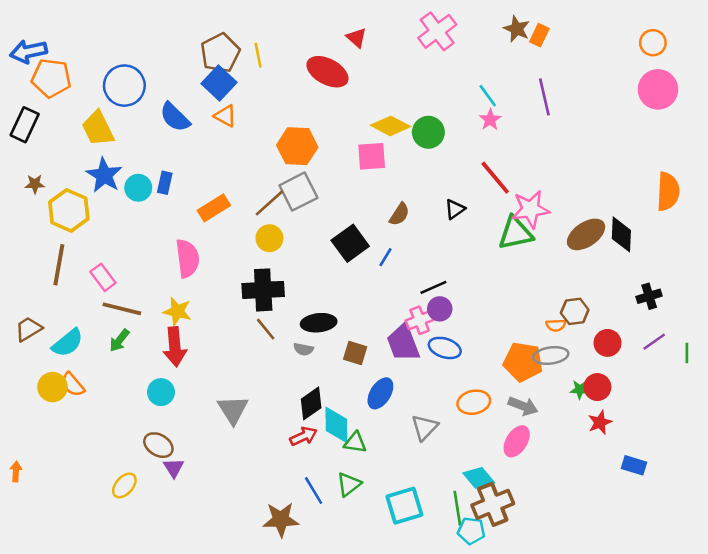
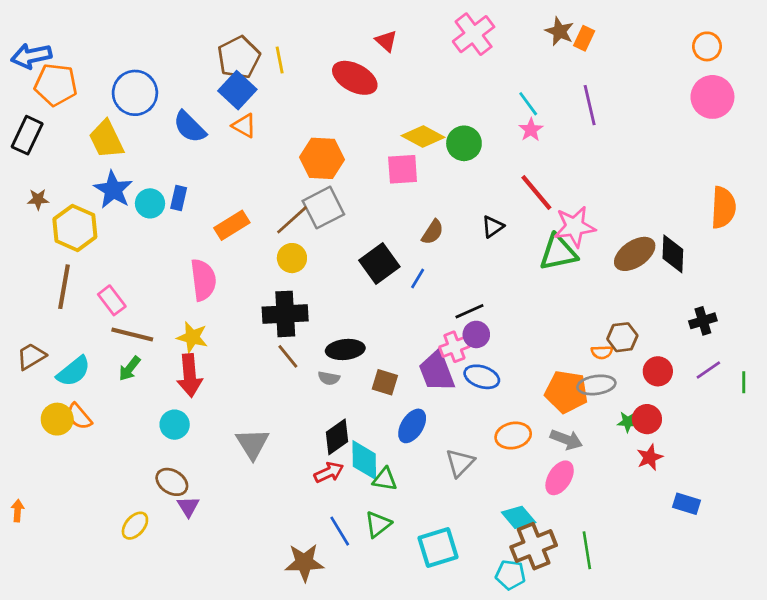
green line: (457, 508) -> (587, 550), moved

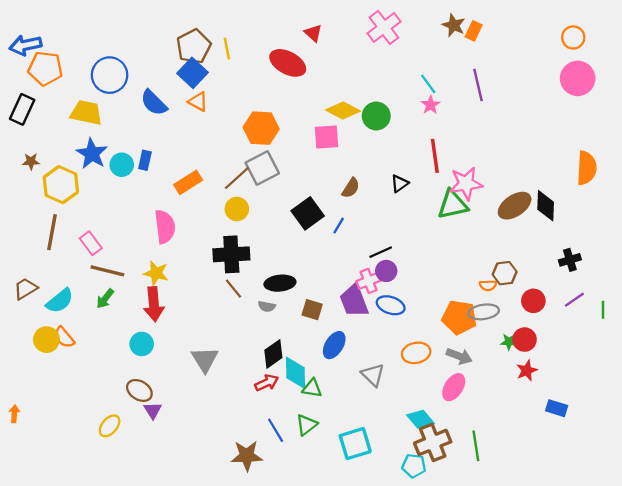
yellow trapezoid: (106, 139) -> (86, 113), turned 128
red line: (536, 192) -> (435, 156), turned 32
gray triangle: (460, 463) -> (373, 375), turned -30

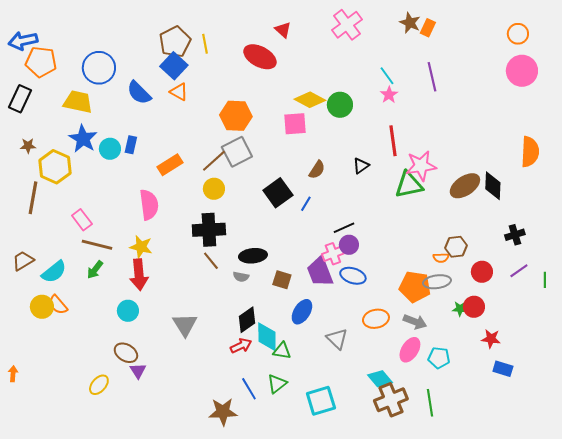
brown line: (52, 232) -> (33, 198), moved
red star: (527, 371) -> (491, 339), moved, turned 30
cyan pentagon: (414, 466) -> (439, 358), moved

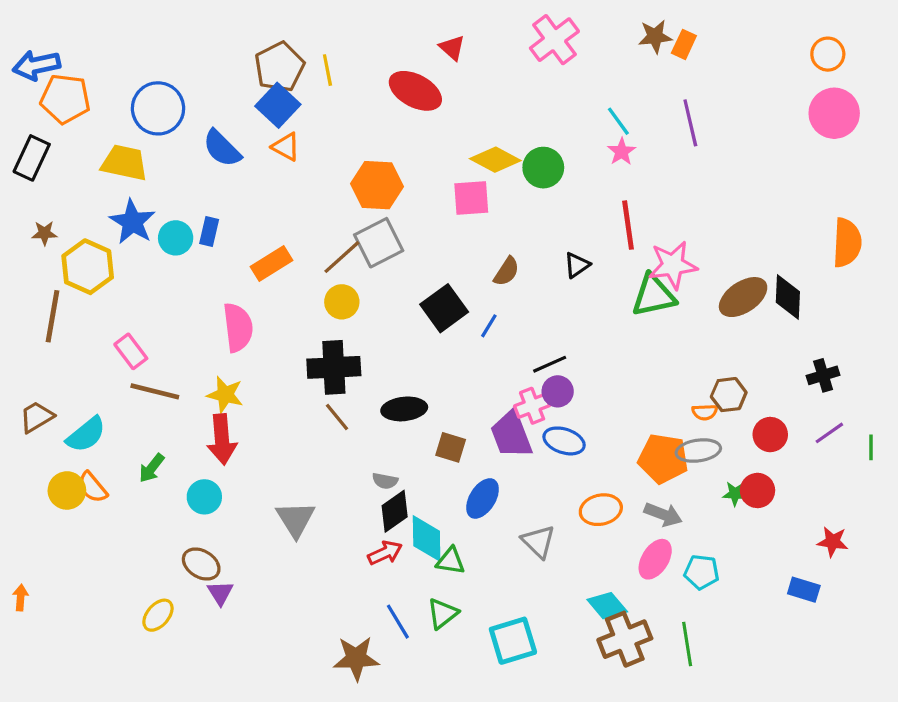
brown star: (410, 23) -> (655, 36), turned -30
green arrow: (95, 270) -> (152, 468), moved
gray semicircle: (241, 277) -> (385, 481), moved
red star: (491, 339) -> (833, 542), moved

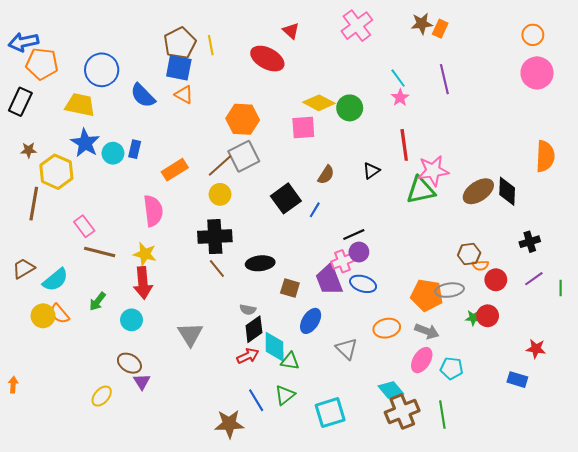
blue square: (278, 105) -> (179, 68), turned -32
orange semicircle: (705, 412) -> (480, 265), moved

